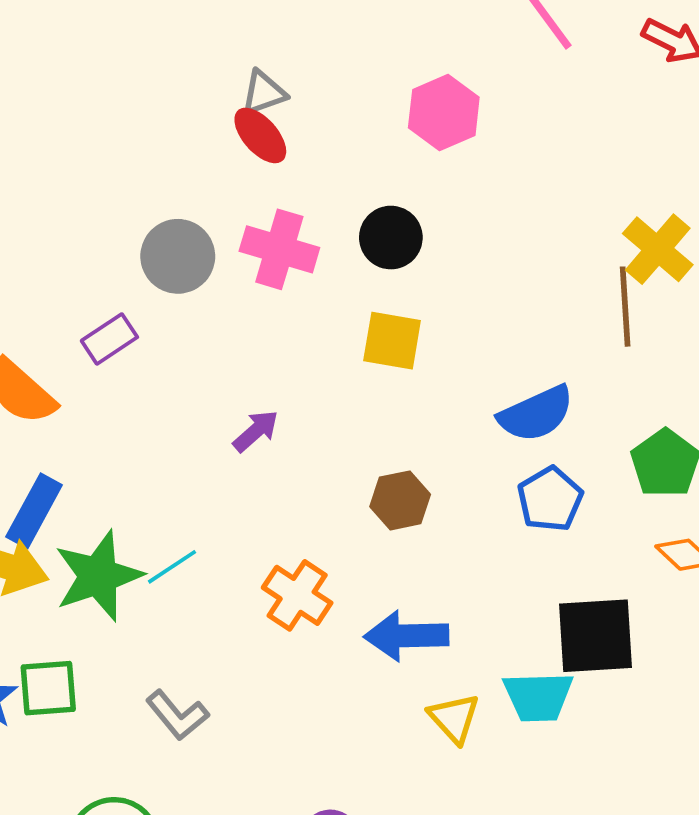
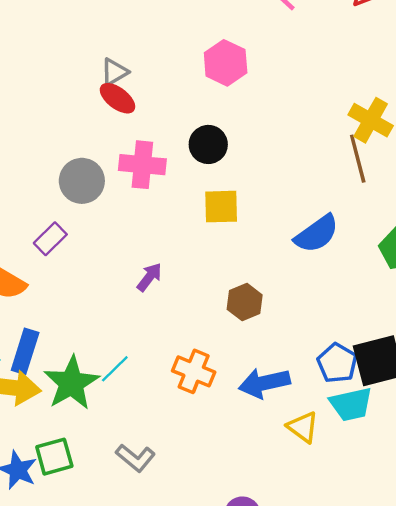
blue pentagon: (550, 499) -> (337, 363), moved

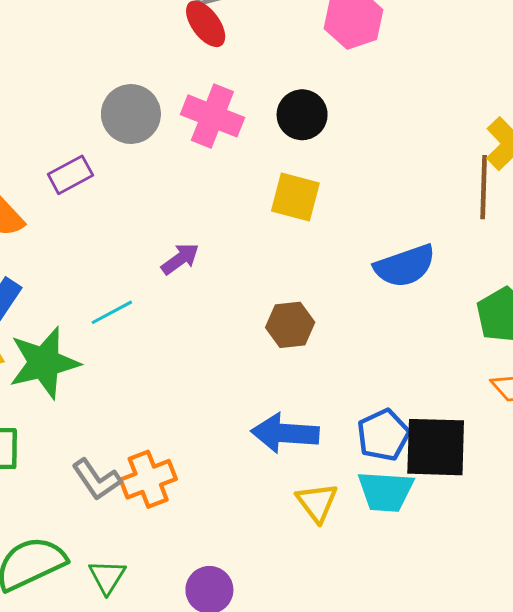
cyan line: (115, 369) -> (112, 312), moved
orange cross: (194, 371) -> (148, 479), moved, turned 30

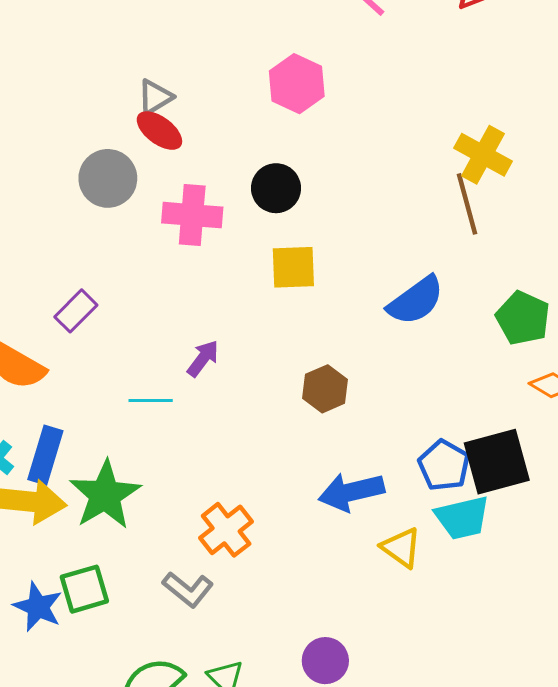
gray circle: (131, 114) -> (108, 178), moved
cyan line: (112, 312) -> (151, 400), moved, turned 45
orange cross: (148, 479) -> (226, 530), moved

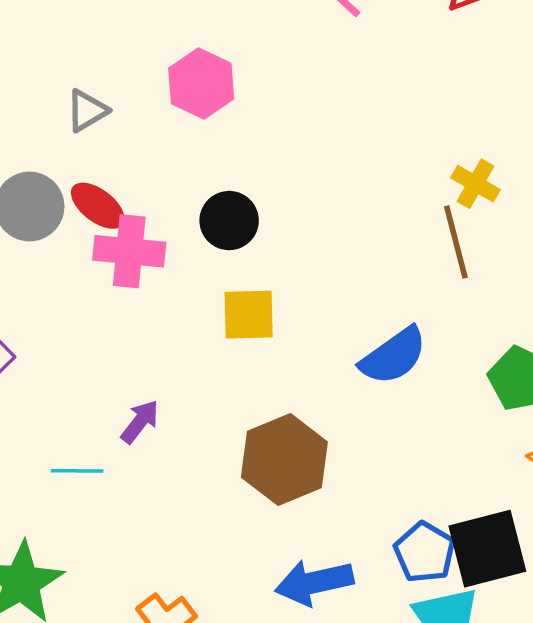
pink hexagon: (297, 84) -> (201, 84), moved
red ellipse: (159, 131) -> (98, 206), moved
yellow cross: (483, 155) -> (476, 184), size x0.7
brown hexagon: (325, 389) -> (284, 460), size x1.6

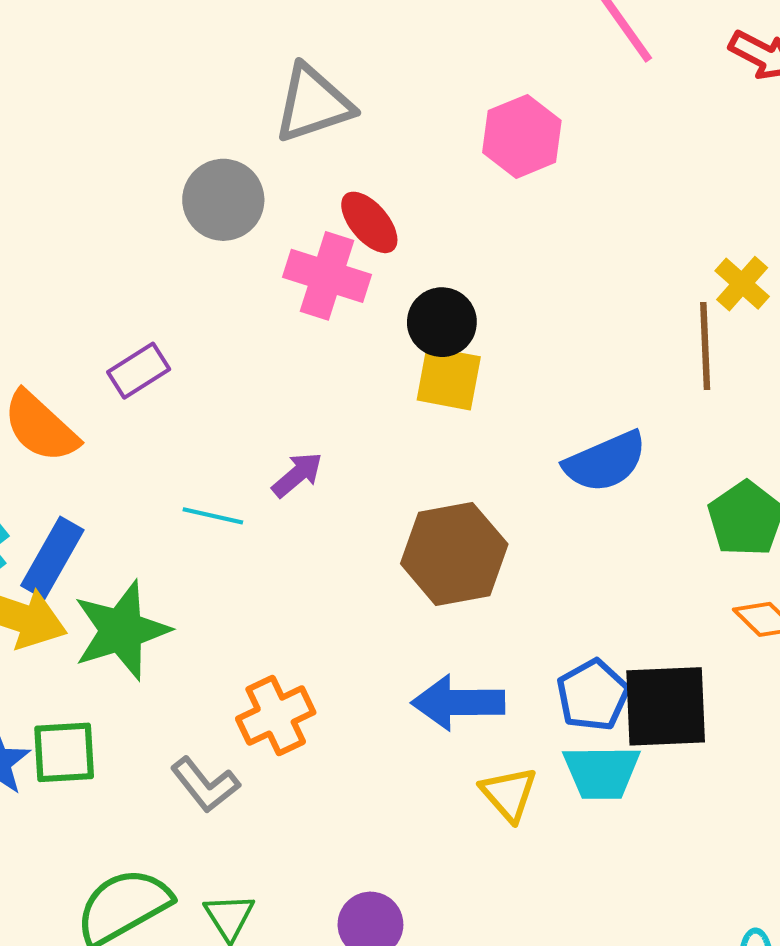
pink hexagon: (201, 84) -> (522, 136), moved
gray triangle: (87, 111) -> (313, 104), size x1.6
red ellipse: (98, 206) -> (369, 222), moved
black circle: (229, 221) -> (442, 322), moved

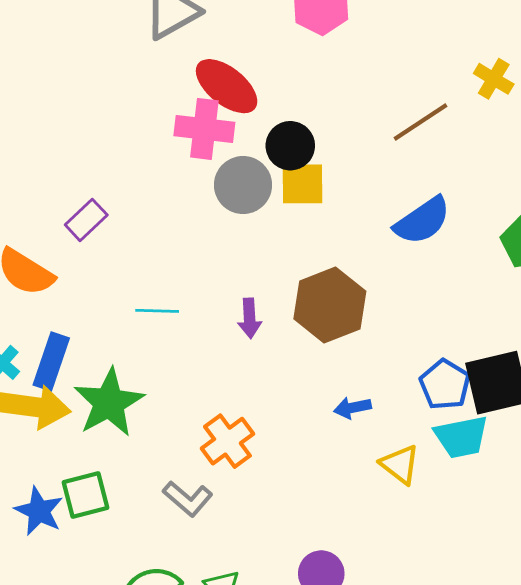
gray circle: (223, 200) -> (243, 185), moved
red ellipse: (369, 222) -> (227, 86), size x1.4
brown line: (705, 346) -> (421, 122), moved, turned 70
purple arrow: (297, 475) -> (250, 318), moved, turned 138
blue arrow: (458, 703) -> (352, 408), size x0.6

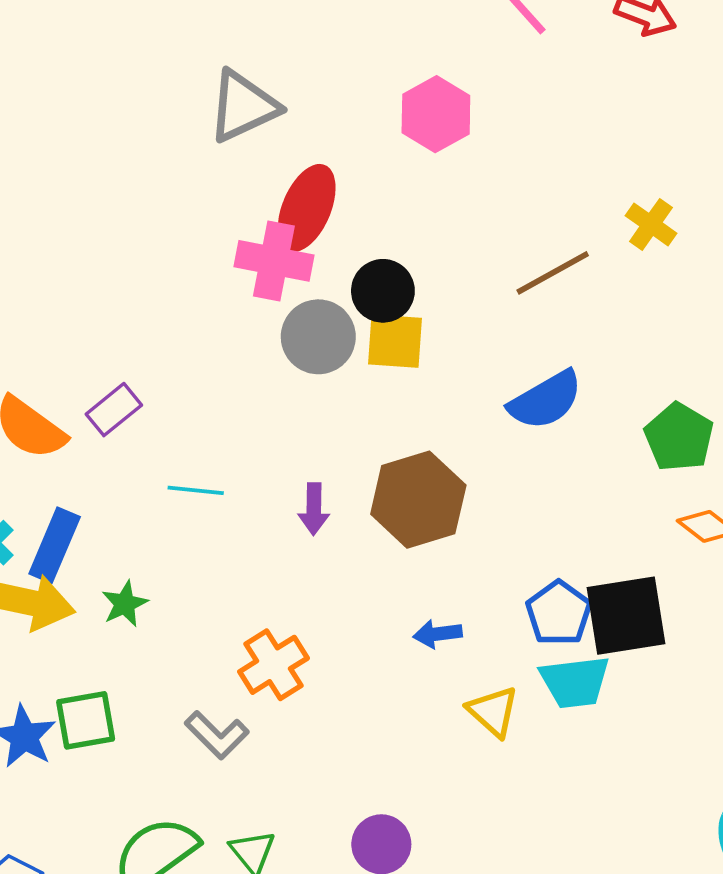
red ellipse: (227, 86) -> (307, 208), turned 70
purple rectangle: (86, 220) -> (114, 410), moved
green star: (109, 403) -> (125, 604), size x0.5

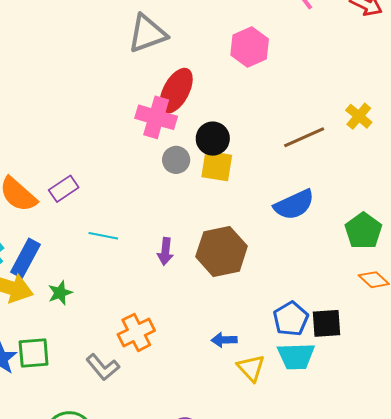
gray circle: (318, 337) -> (176, 160), size x0.7
black square: (626, 616) -> (327, 323), size x0.7
blue arrow: (437, 634) -> (224, 340), moved

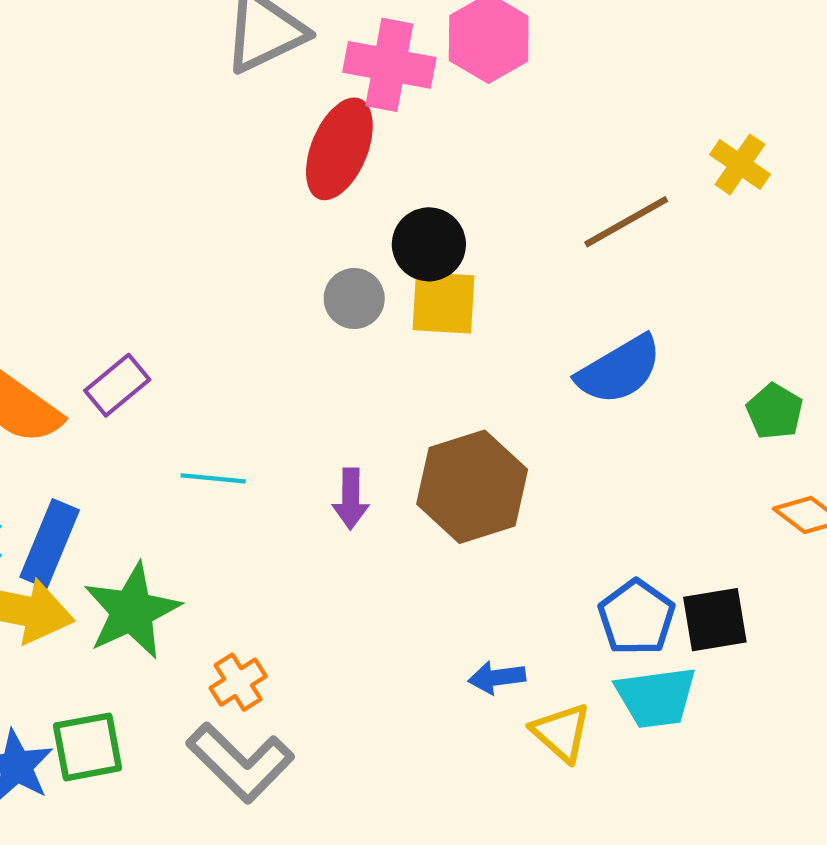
pink cross: (156, 117) -> (389, 65), moved
green pentagon: (363, 231) -> (775, 411), size x0.7
green star: (60, 293) -> (132, 611), size x1.8
orange cross: (136, 332) -> (238, 682), moved, size x0.7
gray L-shape: (103, 367) -> (240, 763), size x1.4

